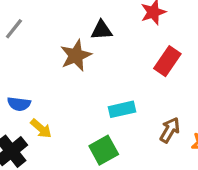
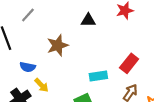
brown star: (76, 55) -> (58, 45), moved
red rectangle: (167, 61) -> (129, 63), moved

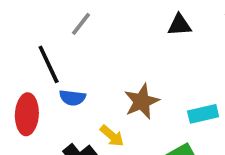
brown star: (58, 45) -> (142, 101), moved
blue semicircle: (28, 67) -> (72, 98), moved

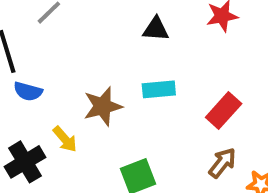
cyan rectangle: (203, 114) -> (159, 89), moved

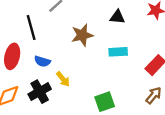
blue semicircle: (28, 91) -> (42, 61), moved
brown star: (103, 106) -> (82, 35), moved

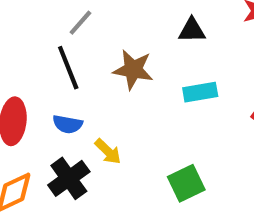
black line: (31, 28) -> (68, 68), moved
brown star: (82, 35) -> (133, 70), turned 30

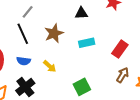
brown star: (133, 70) -> (54, 33), turned -30
yellow arrow: (108, 151) -> (50, 66), moved

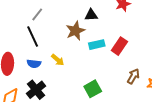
brown star: (54, 33) -> (75, 31), moved
red rectangle: (120, 49) -> (119, 46), moved
yellow arrow: (50, 66) -> (58, 60), moved

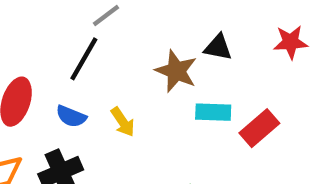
brown star: (75, 31) -> (176, 71), turned 30
black line: (33, 36) -> (84, 59), turned 40

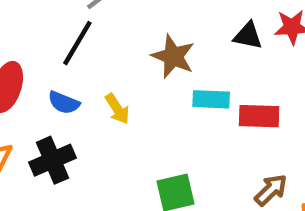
black triangle: (218, 47) -> (248, 36), moved
red rectangle: (259, 128) -> (259, 116), turned 42

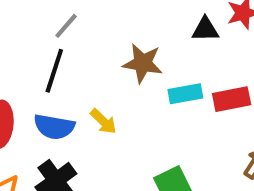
blue semicircle: (64, 103) -> (54, 127), size x1.4

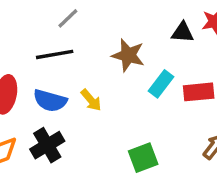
black line: (54, 71) -> (55, 54), turned 57
cyan rectangle: (185, 94) -> (161, 84), turned -48

